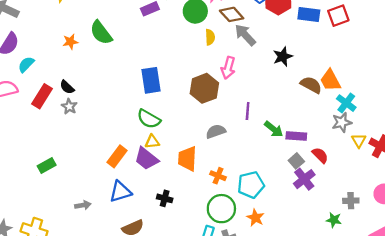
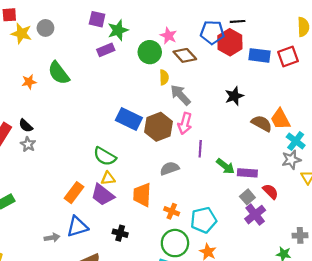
gray arrow: (245, 35) -> (180, 95), moved
pink arrow: (228, 68) -> (185, 123), moved
blue rectangle: (151, 80) -> (129, 119), moved, turned -55
gray arrow: (83, 205) -> (52, 238), moved

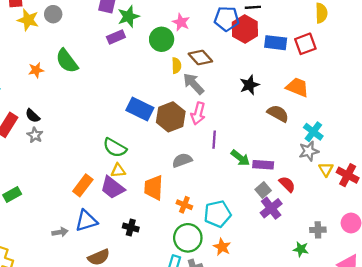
brown diamond: (185, 55) -> (200, 58), moved
orange trapezoid: (280, 119) -> (297, 87), moved, turned 140

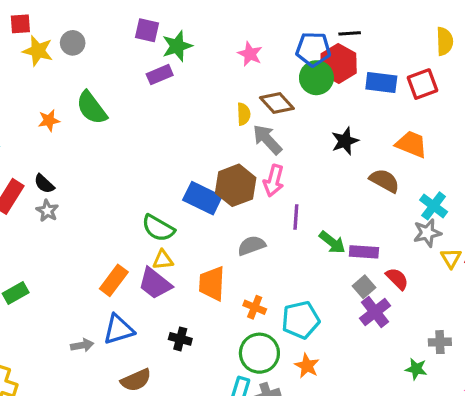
green circle: (162, 39) -> (316, 78), moved
blue rectangle: (140, 109) -> (202, 198), moved

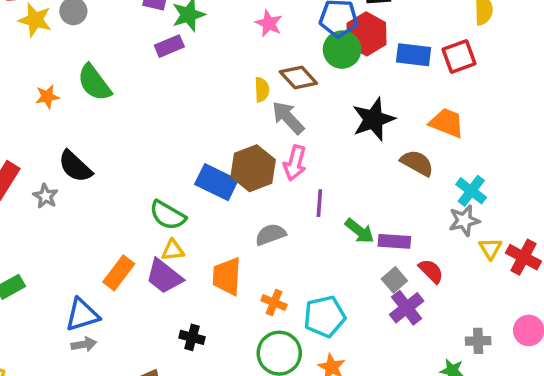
black star: (345, 141) -> (373, 119), size x1.4
black semicircle: (44, 184) -> (75, 166), moved, size x1.5
blue triangle: (119, 329) -> (82, 315), moved

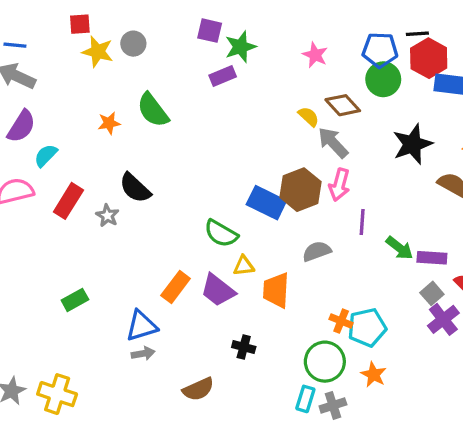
red hexagon: (366, 34) -> (429, 58), moved
yellow semicircle: (262, 90) -> (309, 117), turned -45
yellow triangle: (173, 250) -> (244, 266), moved
orange cross: (274, 303) -> (341, 321), moved

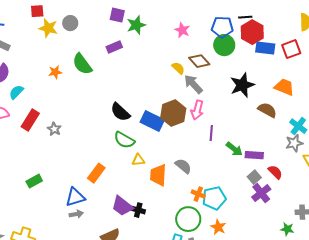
purple rectangle: (223, 76) -> (114, 47), moved
black semicircle: (135, 188) -> (120, 112), moved
gray semicircle: (317, 251) -> (183, 166), moved, turned 60
purple trapezoid: (218, 290) -> (122, 206), moved

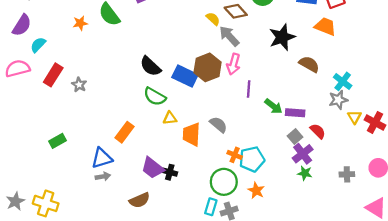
orange trapezoid: (284, 87) -> (325, 26), moved
green star: (287, 229) -> (305, 173), moved

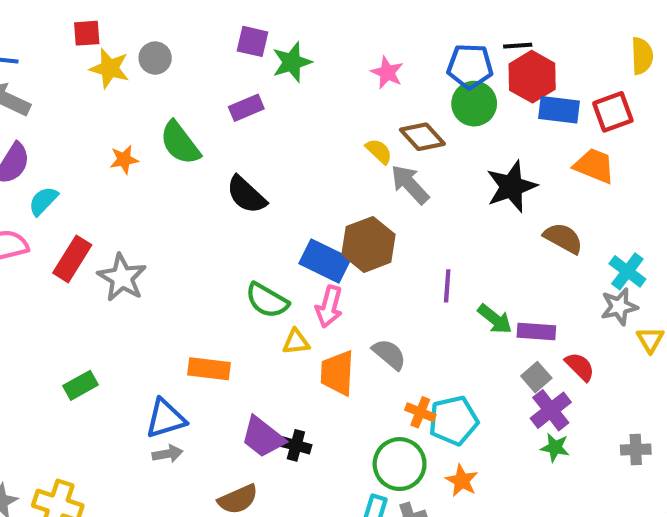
pink arrow: (234, 64) -> (329, 307), moved
black semicircle: (150, 66) -> (246, 195), moved
gray star: (79, 85) -> (122, 278), size x1.6
orange rectangle: (124, 132) -> (209, 369), turned 60

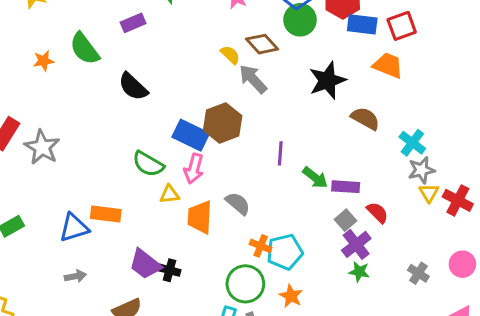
gray star: (619, 307) -> (421, 170), moved
blue triangle: (165, 418) -> (74, 228), moved
gray cross: (636, 450) -> (418, 273), turned 35

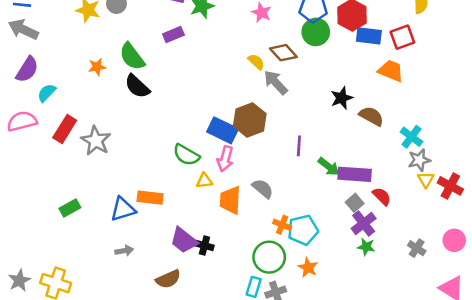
black star: (327, 81) -> (342, 98), moved, size x0.7
black semicircle: (133, 87) -> (137, 86), moved
purple rectangle: (346, 187) -> (355, 174), size x1.4

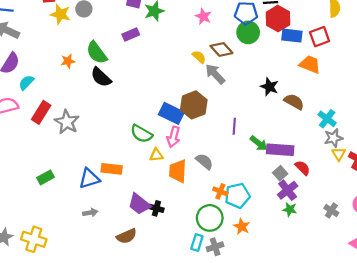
black star: (342, 98) -> (269, 87), turned -30

